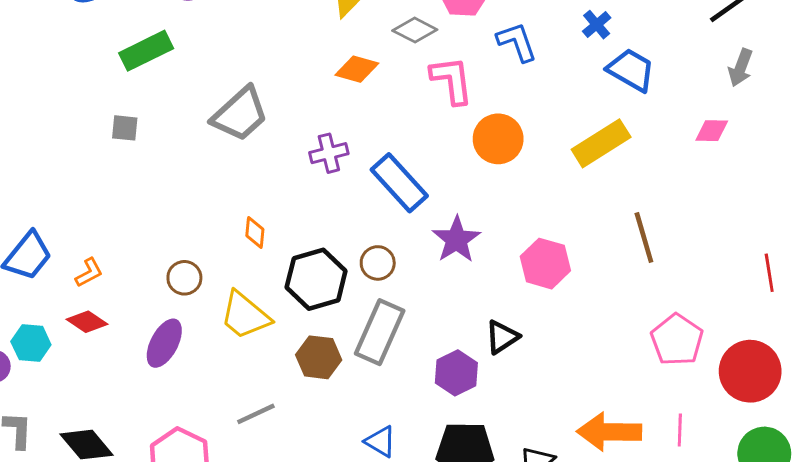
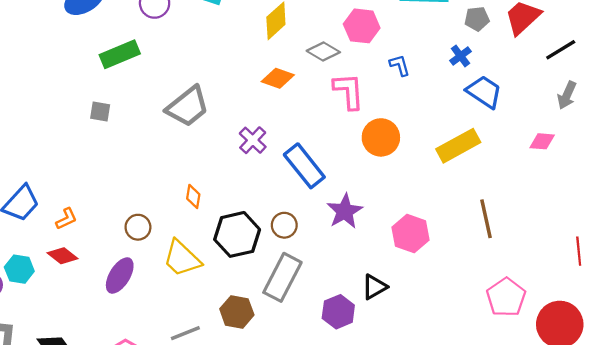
blue L-shape: (517, 42) -> (400, 65), size x0.7
purple cross: (329, 153) -> (253, 140), turned -36
brown hexagon: (319, 357) -> (237, 312), moved

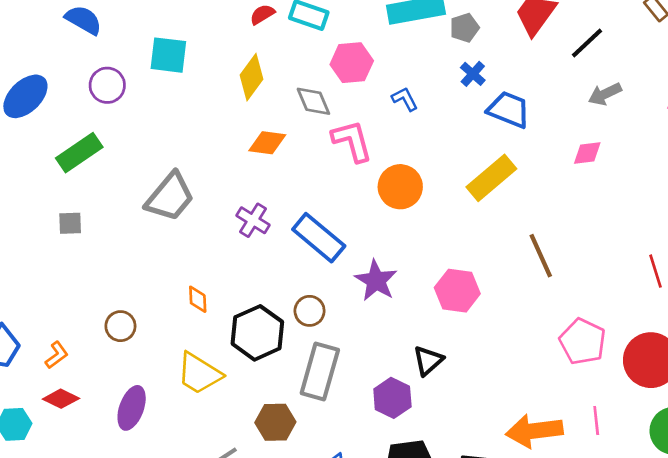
gray pentagon: (477, 19) -> (464, 28), moved
gray diamond: (323, 51) -> (313, 101), turned 48
gray arrow: (567, 95) -> (605, 94), turned 52
brown circle: (138, 227) -> (120, 326), moved

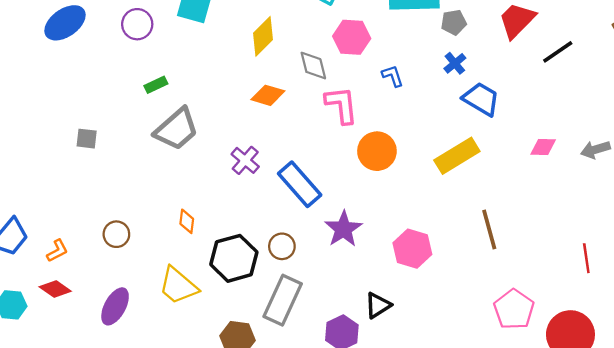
gray arrow: (605, 94) -> (595, 150), moved
green rectangle: (79, 153) -> (156, 85), moved, size x0.6

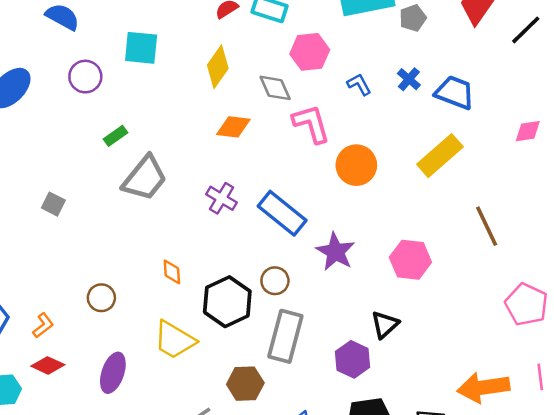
blue cross: (455, 63) -> (409, 79), moved
gray square: (87, 139) -> (53, 204), turned 30

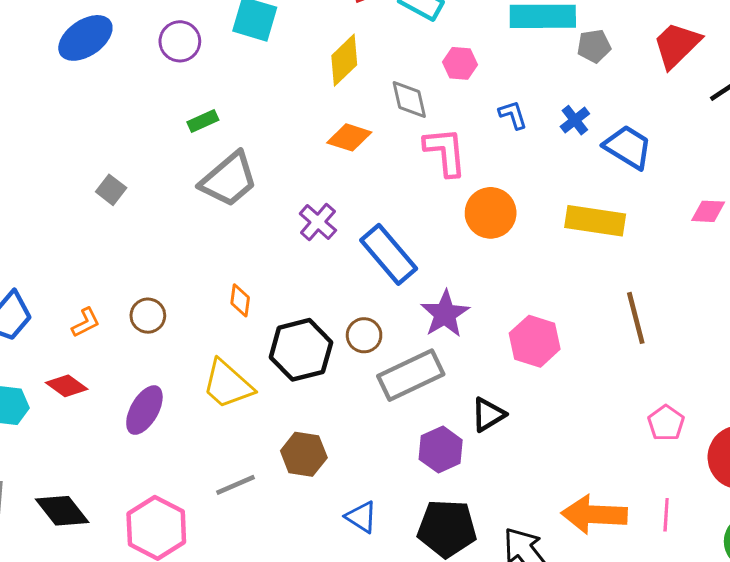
pink hexagon: (310, 52) -> (460, 63), size x0.7
yellow rectangle: (440, 156) -> (595, 221), turned 39
pink pentagon: (526, 304) -> (666, 423), size x0.7
orange L-shape: (43, 325) -> (86, 323), moved
gray rectangle: (285, 336) -> (411, 375), moved, turned 39

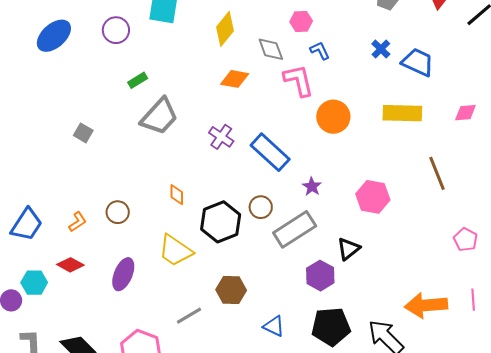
blue L-shape: (513, 115) -> (320, 51), moved
pink diamond: (708, 211) -> (465, 113), moved
purple star: (445, 314) -> (312, 187), size x0.6

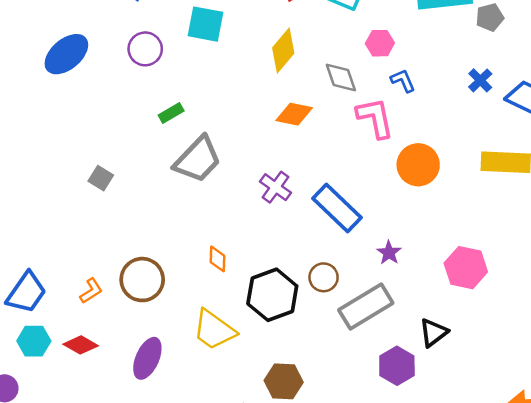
brown circle: (118, 212) -> (142, 280), size x1.5
cyan hexagon: (34, 283) -> (34, 341), moved

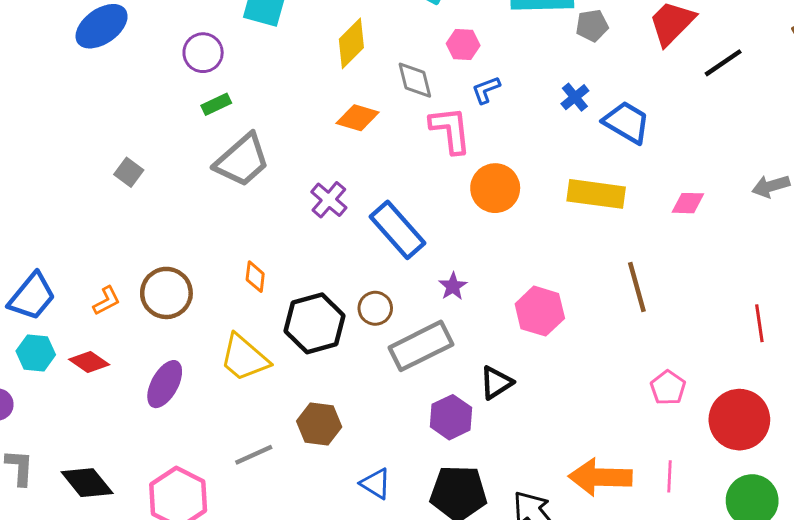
purple circle: (145, 49) -> (203, 53), moved
blue L-shape: (403, 81) -> (486, 90), turned -92

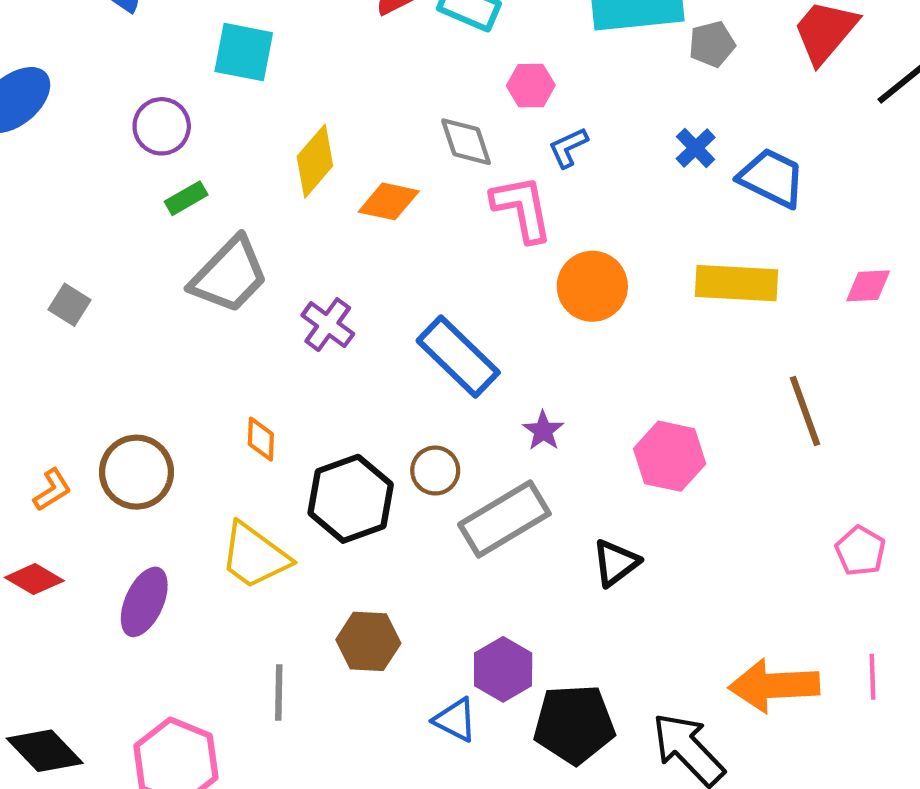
yellow diamond: (351, 43) -> (315, 161), moved
purple cross: (329, 200) -> (328, 325), moved
purple hexagon: (451, 417) -> (503, 669), moved
gray line: (254, 455) -> (279, 692), turned -60

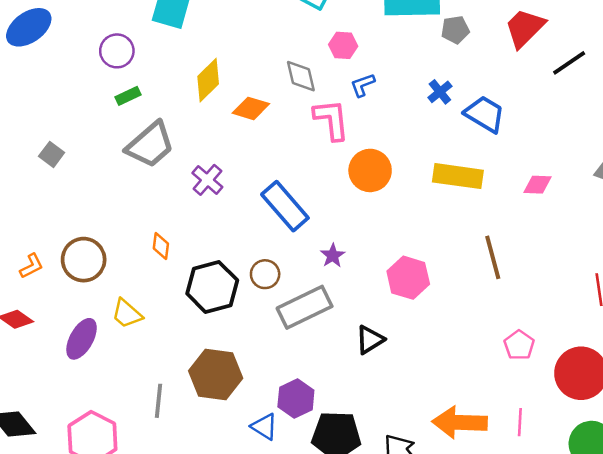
yellow trapezoid: (255, 556) -> (127, 314), moved, size x0.7
brown hexagon: (368, 641) -> (216, 375), size x1.4

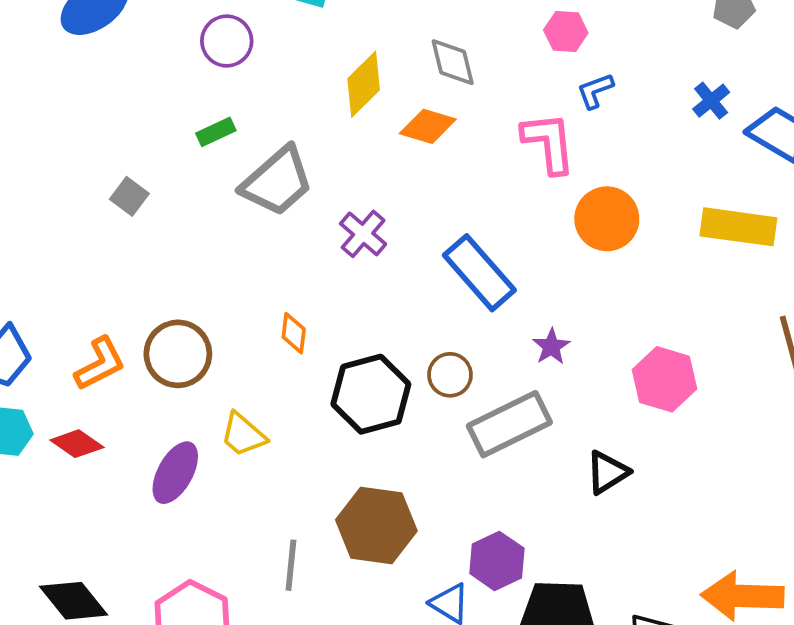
gray diamond: (301, 76) -> (453, 62), moved
green rectangle: (128, 96) -> (216, 132), moved
orange L-shape: (31, 266) -> (100, 364), size x1.4

